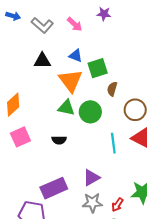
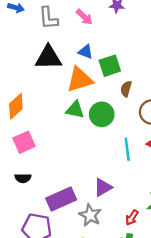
gray L-shape: (42, 25) -> (48, 18), turned 45
black triangle: (42, 61) -> (48, 58), size x1.4
orange triangle: (70, 81) -> (80, 80), turned 50
black semicircle: (59, 140) -> (23, 178), moved
gray star: (92, 203) -> (90, 215), moved, turned 30

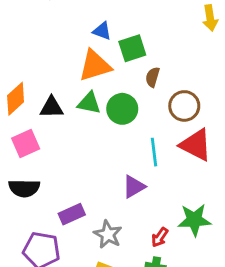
black triangle: (48, 58) -> (52, 107), moved, size x0.7
black semicircle: (23, 178) -> (24, 188), size x1.5
purple triangle: (103, 187) -> (134, 187), moved
purple rectangle: (61, 199) -> (72, 214), size x0.7

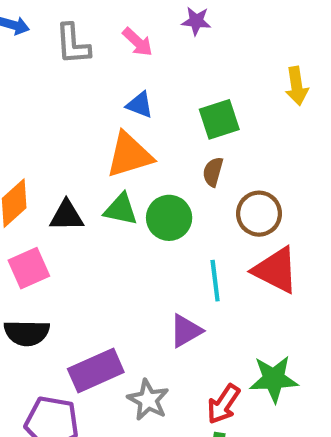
green square: (132, 48) -> (219, 119), moved
purple rectangle: (72, 214) -> (96, 371), size x1.4
red arrow: (160, 237) -> (223, 404), size x1.4

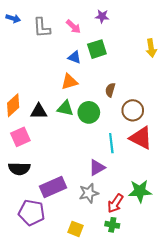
green square: (219, 119) -> (97, 49), moved
orange triangle: (129, 155) -> (69, 82), size x0.7
gray star: (148, 400) -> (89, 193), moved, turned 30

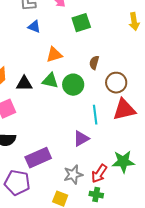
blue triangle: (74, 57) -> (34, 27), moved
red triangle: (141, 138) -> (124, 110), turned -40
gray star: (89, 193) -> (73, 175), moved

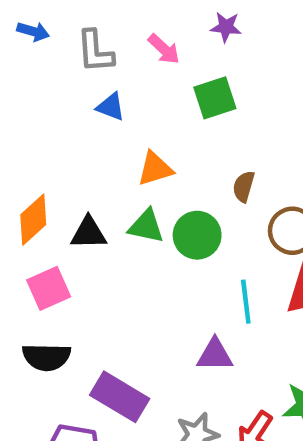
purple triangle: (81, 139) -> (215, 355), turned 30
purple rectangle: (38, 158) -> (120, 397), turned 55

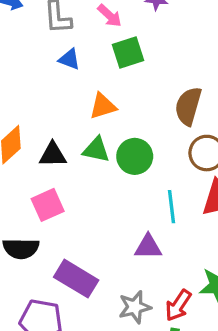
green square: (215, 98) -> (128, 53), moved
brown semicircle: (244, 186) -> (188, 106), moved, size x1.6
pink square: (49, 288) -> (48, 205), moved

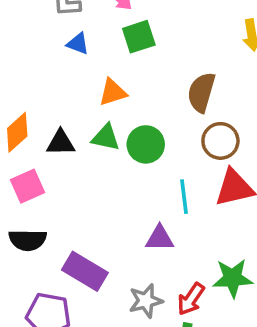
pink square: (48, 205) -> (28, 186), moved

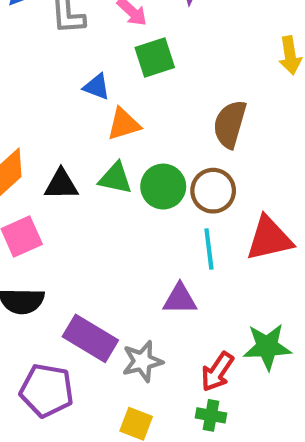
blue triangle: (78, 44) -> (97, 87), moved
brown circle: (220, 141) -> (213, 191), moved
gray star: (146, 301) -> (142, 361), moved

